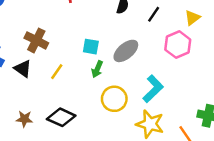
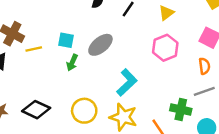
pink hexagon: (178, 45) -> (165, 48), moved
yellow line: (57, 72) -> (34, 49), moved, turned 42
yellow circle: (114, 99) -> (84, 111), moved

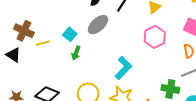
cyan square: (66, 40) -> (70, 34), turned 32
gray ellipse: (100, 45) -> (98, 25), moved

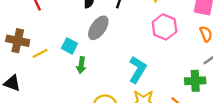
brown cross: (24, 31) -> (18, 41), moved
yellow line: (43, 43) -> (40, 53), moved

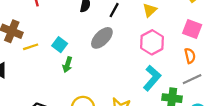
gray ellipse: (98, 28) -> (102, 38), moved
cyan L-shape: (138, 70) -> (152, 78), moved

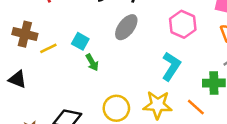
green arrow: (67, 65) -> (92, 62), turned -40
cyan L-shape: (152, 78) -> (171, 66), moved

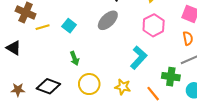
green arrow: (92, 62) -> (74, 58), moved
yellow star: (158, 105) -> (123, 87), size x0.7

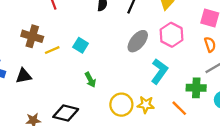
gray ellipse: (108, 20) -> (138, 41), moved
black triangle: (14, 48) -> (24, 76), turned -35
yellow circle: (89, 84) -> (121, 105), moved

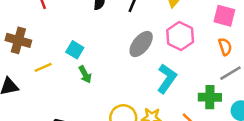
yellow line: (52, 50) -> (43, 67), moved
green arrow: (90, 80) -> (85, 74), moved

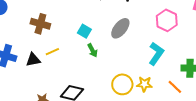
gray ellipse: (141, 44) -> (120, 28), moved
yellow line: (43, 67) -> (52, 52), moved

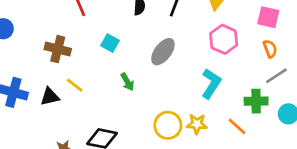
cyan square: (84, 31) -> (110, 43), moved
yellow line: (52, 52) -> (75, 85), turned 64

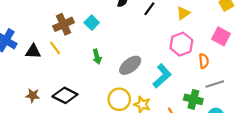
brown cross: (58, 49) -> (64, 24), moved, turned 36
orange semicircle: (270, 49) -> (204, 61), moved
gray ellipse: (163, 52) -> (130, 65), moved

